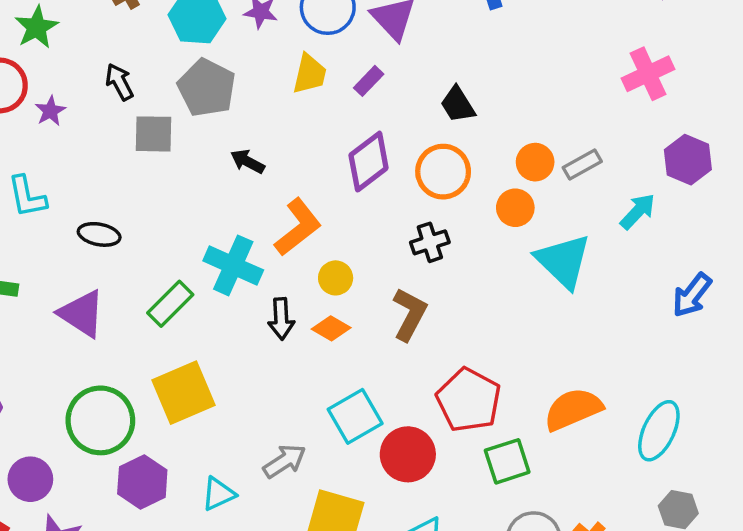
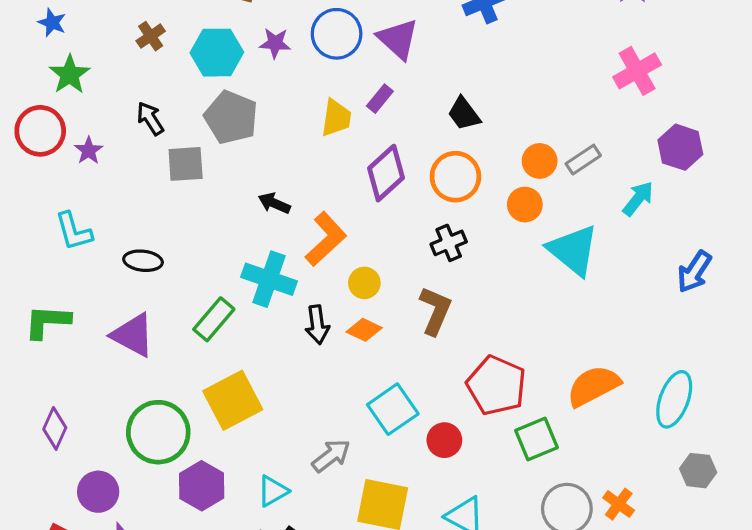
yellow trapezoid: (310, 74) -> (336, 118), moved
black arrow: (248, 162) -> (274, 203), moved
red circle: (408, 454) -> (444, 440), size x0.7

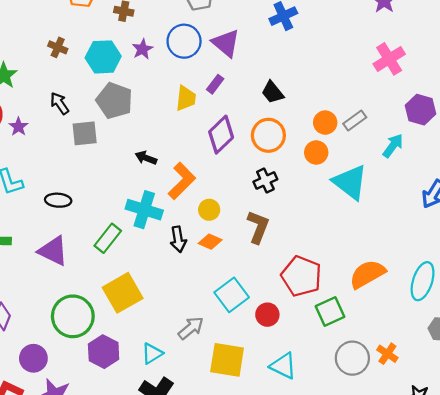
brown cross: (151, 36) -> (58, 47), turned -30
purple star: (275, 43) -> (142, 49), turned -30

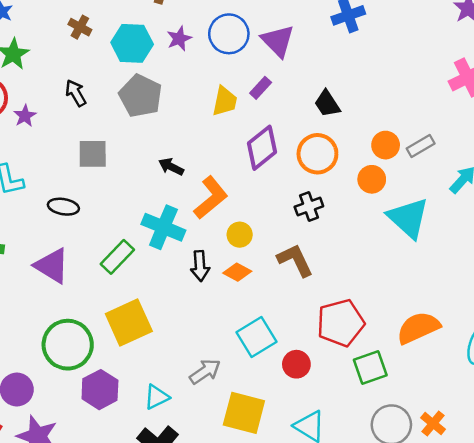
gray square: (85, 133) -> (93, 154), moved
brown L-shape: (258, 227) -> (295, 260), turned -52
red pentagon: (301, 276) -> (341, 323), turned 30

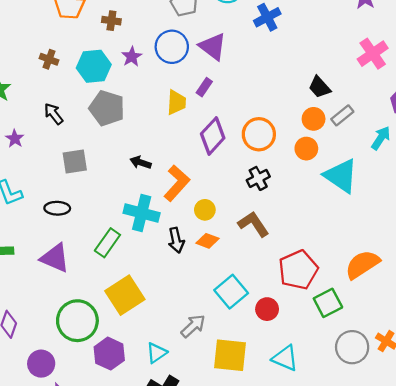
black trapezoid: (327, 104) -> (319, 87), moved

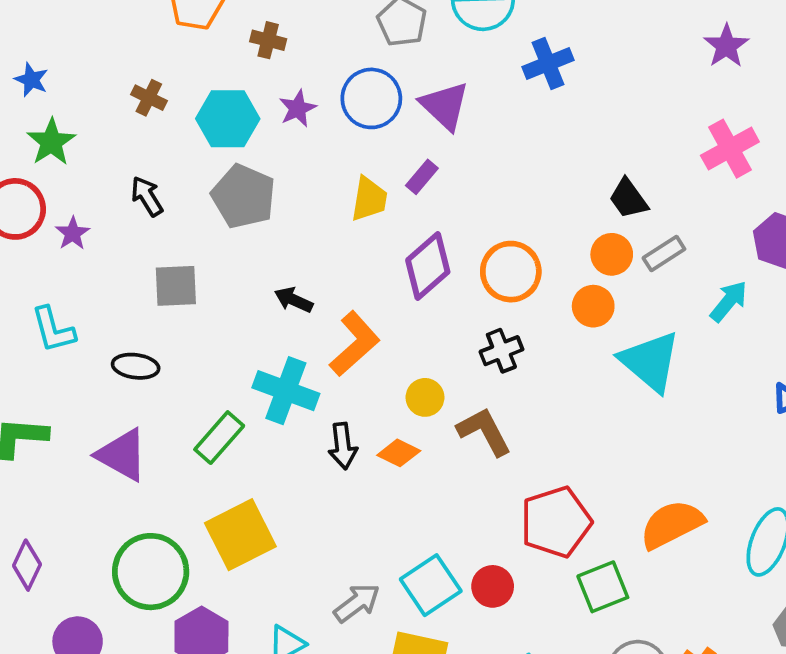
yellow circle: (205, 210) -> (425, 397), moved
cyan square: (231, 292) -> (431, 585), moved

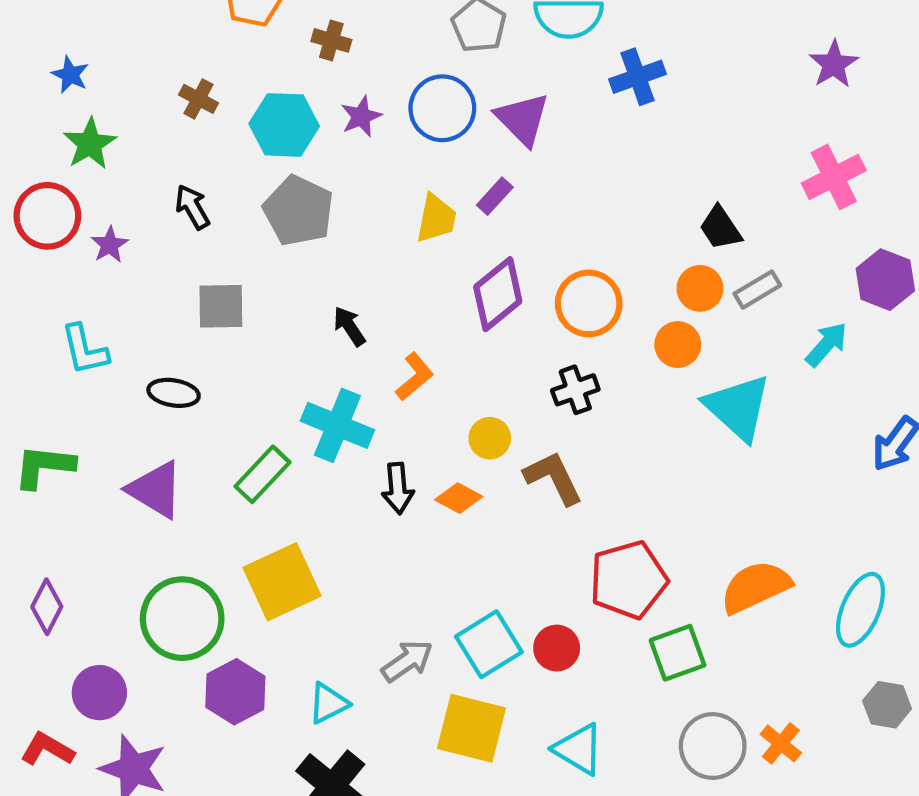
black arrow: (294, 300) -> (349, 326), turned 30
orange L-shape: (355, 344) -> (415, 377), size x0.7

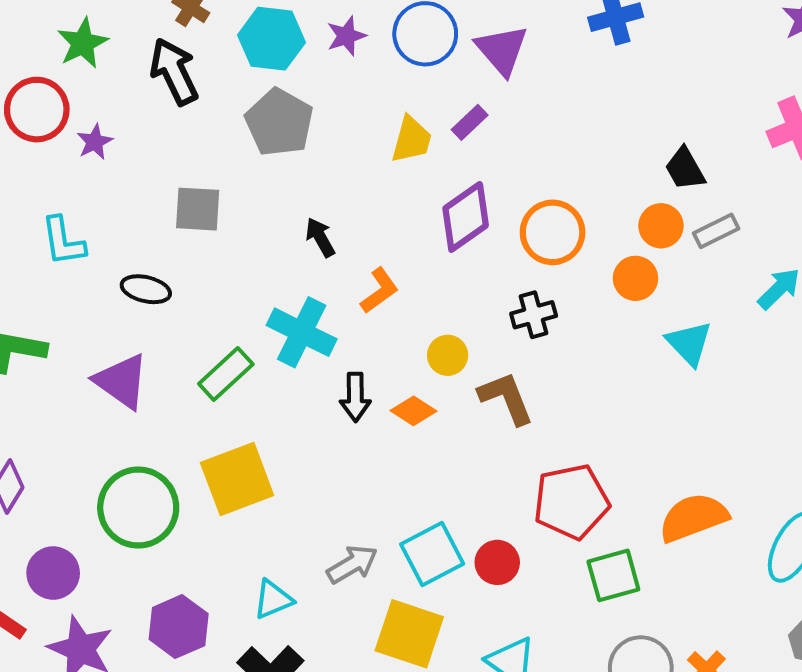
black arrow: (192, 207) -> (174, 72), moved, size x1.5
cyan triangle: (738, 407) -> (689, 343), size x0.7
purple hexagon: (235, 692) -> (179, 627), moved

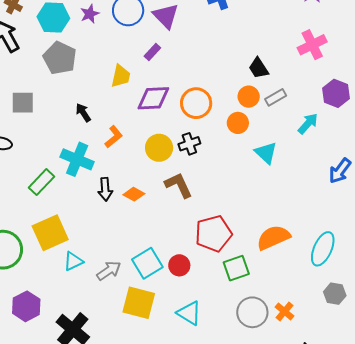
yellow trapezoid: (411, 140) -> (121, 76), moved
purple diamond: (466, 217) -> (153, 98), turned 36
yellow circle: (448, 355) -> (159, 148), moved, size x1.4
cyan triangle: (273, 600) -> (73, 261), moved

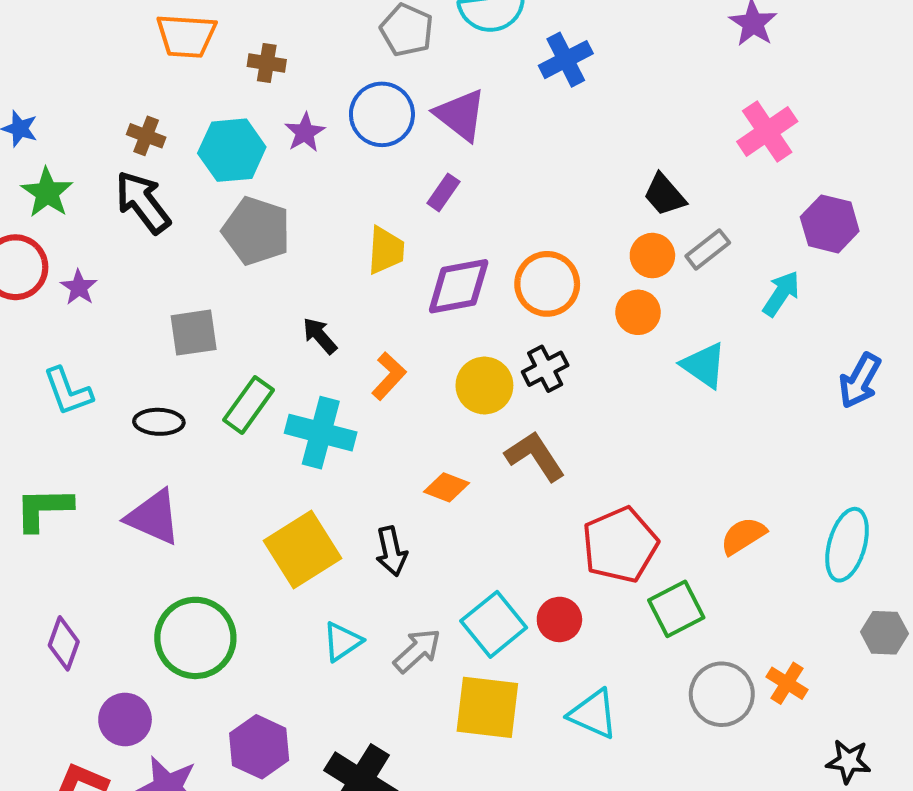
green rectangle: (42, 182) -> (248, 405), moved
black arrow: (105, 189) -> (391, 551), moved
yellow square: (50, 233) -> (302, 550), moved
orange semicircle: (273, 238) -> (743, 536), size x0.7

